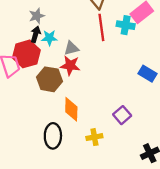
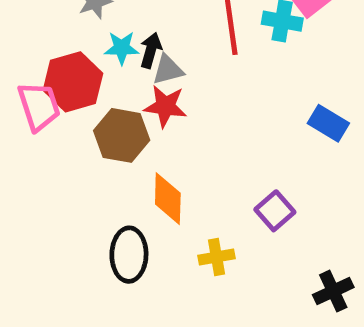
black arrow: (36, 34) -> (151, 50), moved

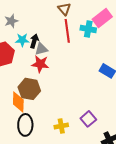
brown hexagon: (122, 135) -> (29, 89), moved
orange diamond: (168, 199) -> (18, 102), moved
purple square: (275, 211) -> (88, 119), moved

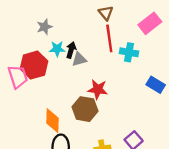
cyan cross: (88, 29) -> (129, 52), moved
red star: (40, 64) -> (98, 89), moved
brown hexagon: (29, 89) -> (85, 109), moved

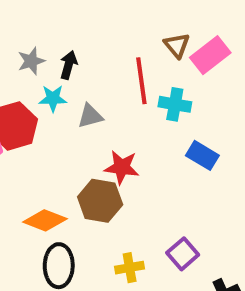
brown triangle: (106, 13) -> (177, 45), moved
black arrow: (71, 50) -> (69, 65), moved
blue rectangle: (156, 85) -> (202, 155), moved
orange diamond: (53, 121) -> (45, 220), turned -70

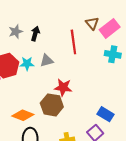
cyan star: (53, 98) -> (27, 64), moved
cyan cross: (175, 104) -> (113, 54), moved
blue rectangle: (202, 155) -> (106, 114), moved

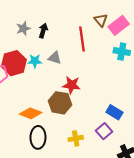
gray triangle: (47, 60) -> (55, 58), turned 32

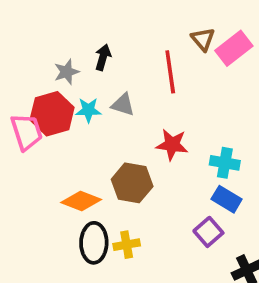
gray star: (23, 28) -> (67, 72), moved
cyan cross: (122, 52) -> (225, 163), moved
red star: (72, 85) -> (172, 145), moved
yellow cross: (76, 138) -> (127, 245), moved

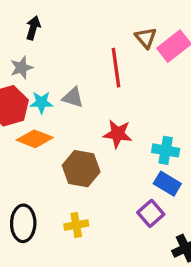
black arrow: (103, 57) -> (33, 28), moved
orange diamond: (81, 201) -> (35, 139), moved
black ellipse: (94, 243) -> (23, 223), moved

